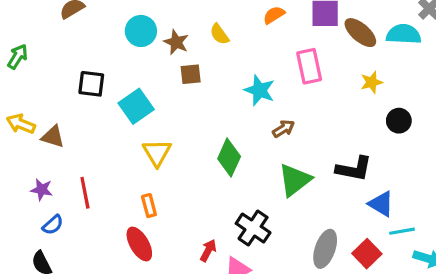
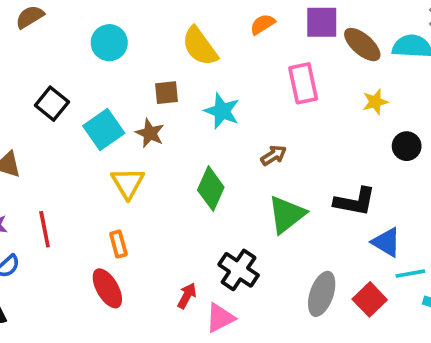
yellow semicircle: (219, 34) -> (200, 46), size x1.6
brown star: (176, 42) -> (150, 133), moved
black square: (91, 84) -> (52, 104), turned 32
cyan star: (259, 90) -> (222, 111), moved

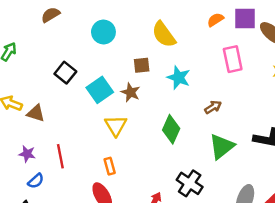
orange semicircle: (263, 24) -> (215, 20), moved

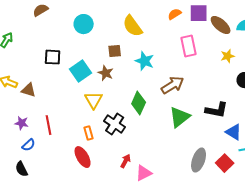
black square: (65, 73) -> (53, 57), turned -36
brown arrow: (213, 107) -> (173, 85), size x1.6
black cross: (190, 183) -> (115, 124), moved

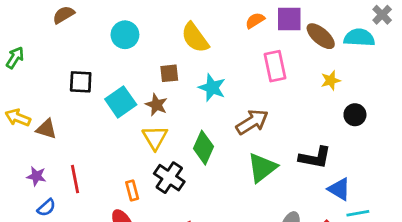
yellow triangle: (94, 100) -> (155, 138), moved

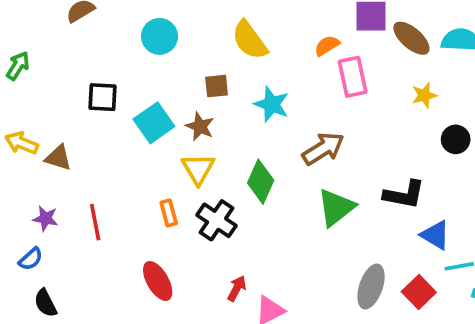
orange semicircle: (255, 20) -> (327, 46), moved
orange rectangle: (132, 190) -> (169, 213), moved
blue semicircle: (46, 208) -> (31, 259), moved

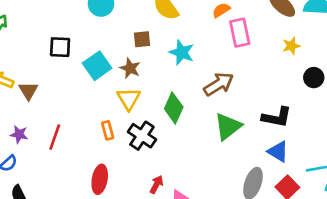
brown triangle: (58, 158) -> (28, 91), turned 42
red line: (95, 222) -> (55, 137), turned 30
blue triangle: (435, 235) -> (278, 152), moved
red ellipse: (158, 281) -> (100, 179), turned 40

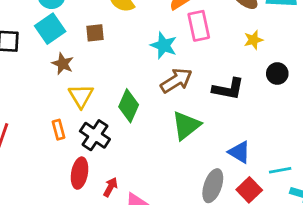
cyan star: (182, 52) -> (164, 45), moved
cyan square: (97, 66) -> (50, 29), moved
brown star: (130, 68) -> (63, 64), moved
black L-shape: (277, 117) -> (228, 89), moved
red ellipse: (100, 179) -> (80, 173), moved

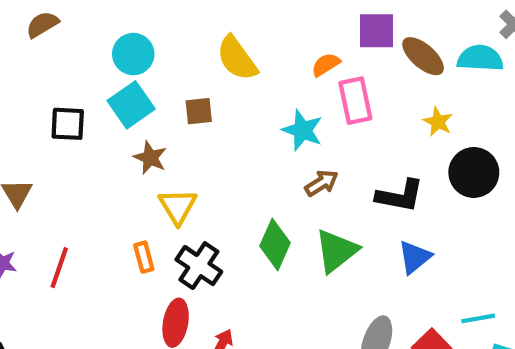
yellow star: (253, 40) -> (438, 122), turned -30
black circle: (277, 74) -> (474, 172), size x1.5
brown arrow: (176, 81) -> (322, 183), size x0.7
green diamond: (129, 106) -> (275, 244), moved
blue triangle: (239, 152) -> (415, 257), moved, turned 50

